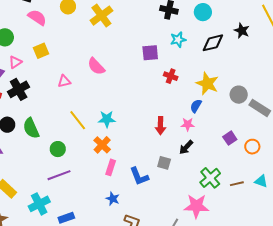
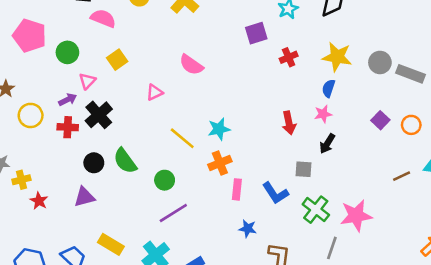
red cross: (171, 76) -> (289, 57), turned -32
orange cross: (102, 145) -> (220, 163), turned 36
green cross: (210, 178) -> (316, 210), moved

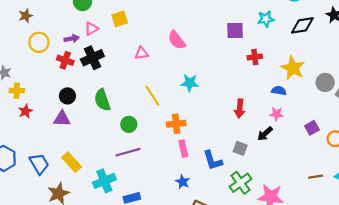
blue semicircle: (329, 88) -> (279, 91), turned 64
pink star: (323, 114) -> (276, 114), moved
cyan star: (219, 129) -> (190, 83), moved
black circle: (94, 163) -> (67, 96), moved
pink rectangle: (237, 189) -> (183, 149), turned -35

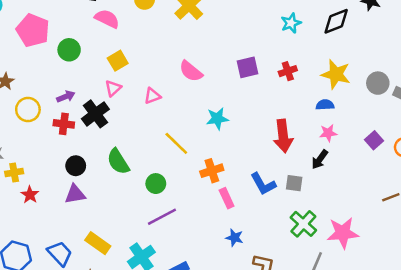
pink triangle: (91, 29) -> (113, 88), moved
purple square: (235, 30) -> (247, 67), moved
red arrow: (240, 109) -> (283, 136), size x1.4
blue L-shape: (213, 160) -> (263, 184), moved

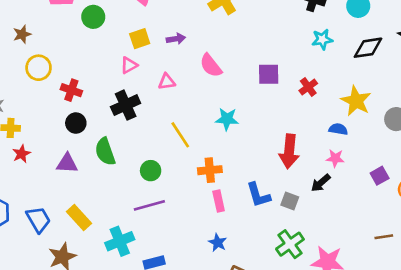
red cross: (288, 71) -> (308, 87), turned -30
purple arrow: (66, 97) -> (176, 39), moved
black cross: (95, 114) -> (126, 105), moved
green semicircle: (118, 162) -> (105, 152), moved
black circle: (76, 166) -> (76, 123), moved

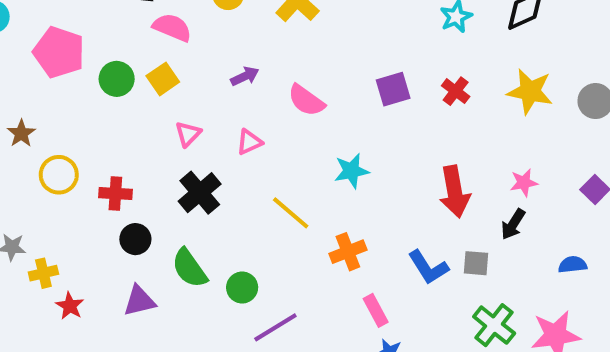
yellow square: (140, 39) -> (163, 79), moved
blue semicircle: (338, 129) -> (573, 265), moved
green circle: (151, 171) -> (242, 288), moved
pink rectangle: (219, 201) -> (376, 310), moved

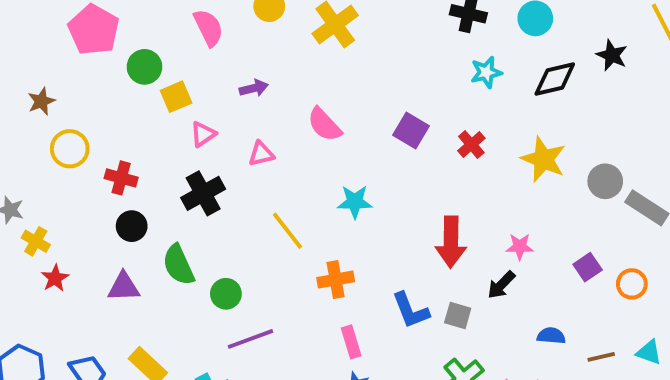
pink semicircle: (172, 27) -> (208, 28), turned 30
purple arrow: (245, 76) -> (254, 88), moved
yellow square: (163, 79) -> (176, 97), moved
purple square: (393, 89) -> (411, 130), turned 36
yellow cross: (43, 273) -> (36, 241), turned 32

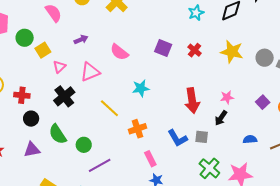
pink triangle: (261, 154) -> (90, 72), size x1.5

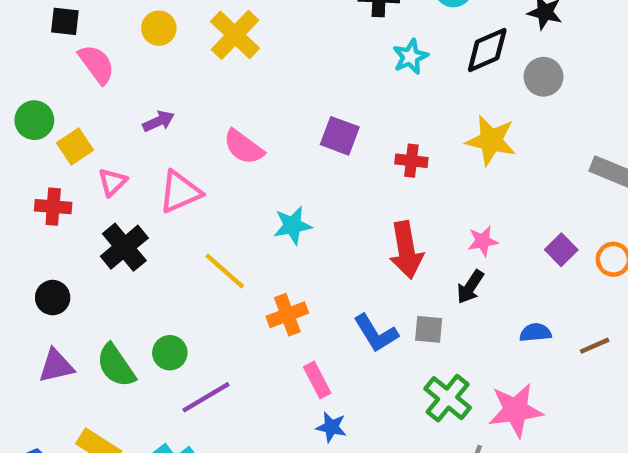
red cross: (195, 50) -> (411, 161), moved, turned -32
gray circle: (265, 58) -> (543, 77), moved
red cross: (22, 95) -> (53, 207), moved
green semicircle: (58, 134) -> (116, 366), moved

